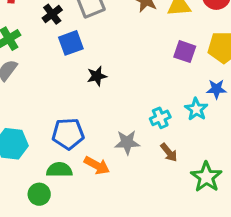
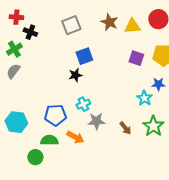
black cross: (52, 14) -> (30, 32), moved, turned -32
blue square: (71, 43) -> (84, 56), moved
cyan cross: (160, 118) -> (83, 104), moved
green star: (206, 177) -> (153, 126), moved

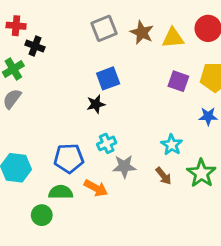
gray square: (71, 25) -> (104, 28), moved
cyan star: (144, 98) -> (172, 145), moved

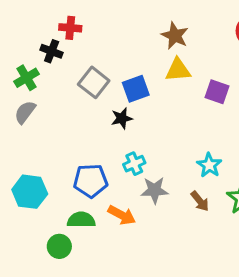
red cross: (16, 26) -> (70, 28), moved
gray square: (104, 28) -> (94, 82), moved, turned -30
yellow triangle: (173, 38) -> (178, 70), moved

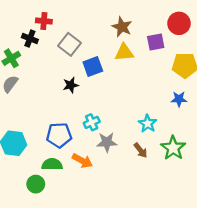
gray square: (94, 82) -> (70, 44), moved
purple square: (217, 92) -> (156, 42), moved, turned -30
black star: (122, 118) -> (71, 85), moved

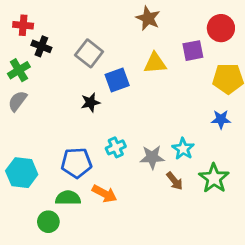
red cross: (44, 21) -> (23, 25), moved
brown star: (122, 27) -> (148, 18), moved
gray star: (107, 142) -> (152, 157), moved

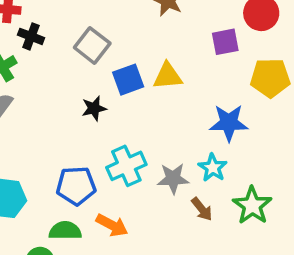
yellow triangle: (155, 63) -> (168, 76), moved
blue star: (221, 119) -> (229, 123), moved, size x1.5
cyan cross: (116, 147) -> (126, 166), size x1.5

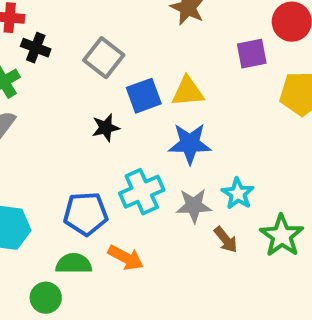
blue star: (229, 123) -> (190, 144), moved

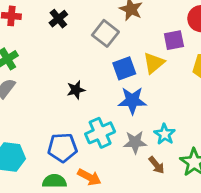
black cross: (36, 48) -> (58, 19), moved, turned 30
gray square: (104, 58) -> (105, 33), moved
yellow triangle: (188, 92) -> (154, 63), moved, turned -35
blue square: (144, 96) -> (124, 68), moved

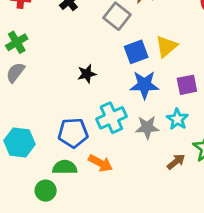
purple square: (174, 40) -> (187, 85), moved
brown arrow: (157, 165) -> (176, 162), moved, turned -90

